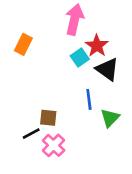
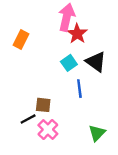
red star: (97, 46) -> (77, 34), moved
cyan square: (80, 57) -> (69, 63), moved
green triangle: (110, 118) -> (97, 133), moved

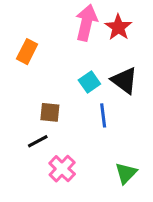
red star: (77, 34) -> (118, 27), moved
brown square: (43, 105) -> (50, 112), moved
black line: (28, 119) -> (38, 141), moved

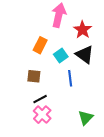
red star: (118, 27) -> (83, 30), moved
orange rectangle: (27, 52) -> (40, 45), moved
black line: (38, 141) -> (40, 99), moved

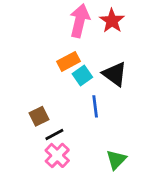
red star: (83, 30) -> (112, 21), moved
orange rectangle: (40, 45) -> (68, 61), moved, turned 35
brown square: (34, 76) -> (39, 116), moved, turned -32

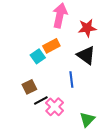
red star: (112, 21) -> (87, 28), moved, turned 30
cyan square: (82, 75) -> (38, 56), moved
pink cross: (57, 155) -> (55, 107), moved

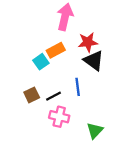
red star: (87, 28) -> (88, 42), moved
black line: (41, 101) -> (53, 96), moved
pink cross: (55, 107) -> (59, 117), turned -30

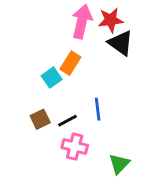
red star: (88, 42) -> (111, 20), moved
orange rectangle: (56, 50) -> (70, 63), turned -30
black triangle: (94, 61) -> (121, 43), moved

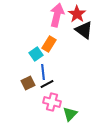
red star: (111, 20) -> (77, 14), turned -30
blue line: (98, 109) -> (43, 72), moved
green triangle: (119, 164) -> (70, 114), moved

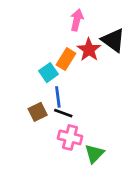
red star: (77, 14) -> (89, 50), moved
pink arrow: (57, 15) -> (77, 20), size x0.7
black line: (47, 84) -> (63, 113), turned 48

